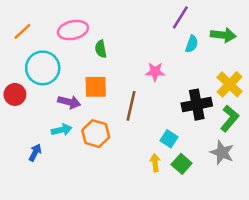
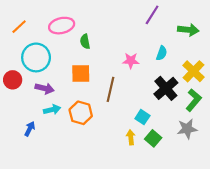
cyan semicircle: (192, 44) -> (162, 53), moved
purple arrow: (69, 102) -> (45, 88), moved
black cross: (197, 105) -> (166, 88), turned -30
gray star: (222, 153) -> (187, 129), turned -30

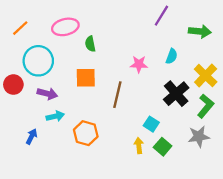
orange hexagon: (81, 113) -> (86, 133), moved

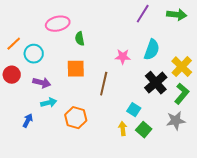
orange line: (20, 28) -> (14, 44), moved
green arrow: (200, 31) -> (177, 15), moved
cyan semicircle: (172, 56) -> (152, 50), size x1.5
cyan circle: (38, 61) -> (34, 54), size x0.7

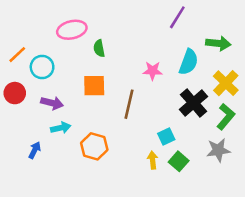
green arrow: (177, 15) -> (218, 43), moved
cyan square: (134, 110) -> (166, 136), turned 32

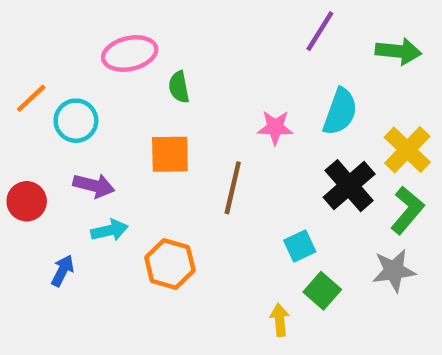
green arrow: (218, 43) -> (398, 51), moved
red circle: (15, 93) -> (27, 201), moved
yellow arrow: (153, 160) -> (280, 320), moved

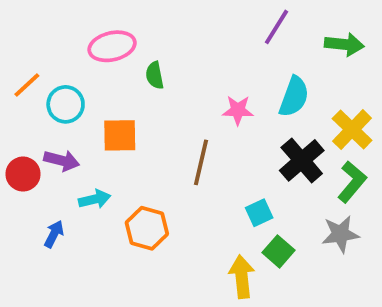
orange square: (170, 154) -> (120, 135), moved
purple arrow: (94, 186) -> (62, 160), moved
yellow arrow: (280, 320) -> (242, 277), size x1.5

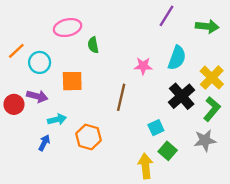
blue arrow: (54, 234) -> (44, 143), moved

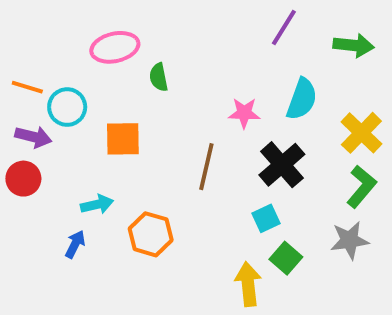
orange line: (16, 51) -> (27, 87), turned 60
purple arrow: (37, 96) -> (33, 137), moved
black cross: (182, 96) -> (282, 165), moved

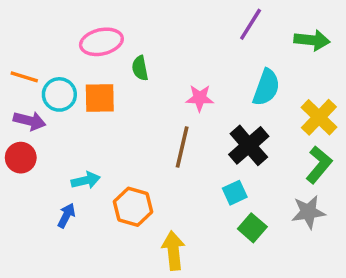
pink star: (244, 113) -> (200, 98), moved
orange square: (123, 139) -> (100, 98), moved
yellow arrow: (248, 284) -> (173, 251), moved

